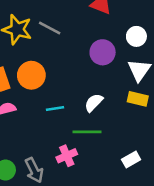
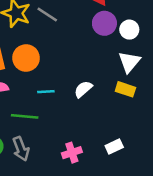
purple circle: (103, 52) -> (104, 23), moved
green line: (87, 132) -> (25, 116), moved
pink cross: (67, 156) -> (72, 153), moved

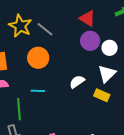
orange circle: (26, 58) -> (38, 58), moved
white semicircle: (83, 89) -> (77, 82), moved
green line: (25, 116) -> (19, 109), turned 75

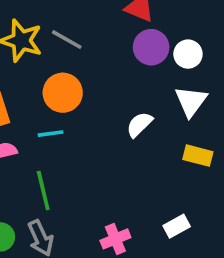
cyan line: (38, 91) -> (51, 134), moved
yellow rectangle: (102, 95) -> (198, 156), moved

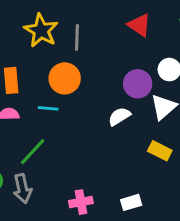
gray line: (67, 40) -> (77, 37), turned 50
purple circle: (151, 47) -> (138, 84), moved
green line: (43, 191) -> (33, 152), turned 44

